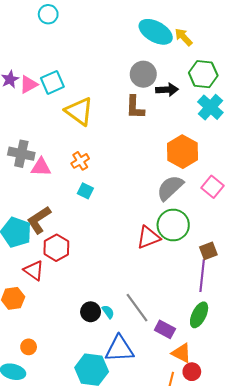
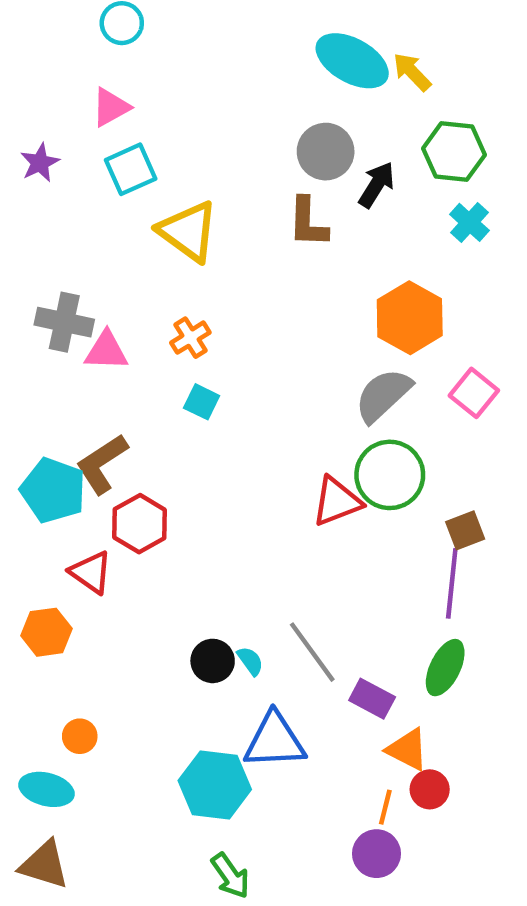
pink triangle: (29, 84) -> (111, 107), moved
black arrow: (167, 90) -> (376, 185), turned -55
cyan cross: (210, 107) -> (470, 222), size x0.7

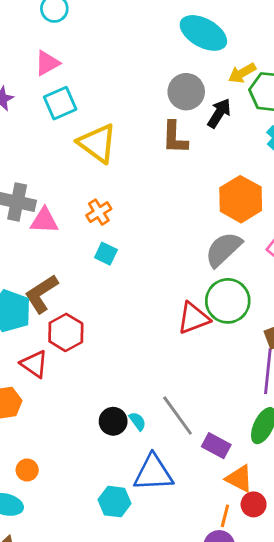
yellow arrow: (412, 72) -> (242, 73), moved, turned -76
cyan hexagon: (215, 785) -> (115, 502), size x0.7

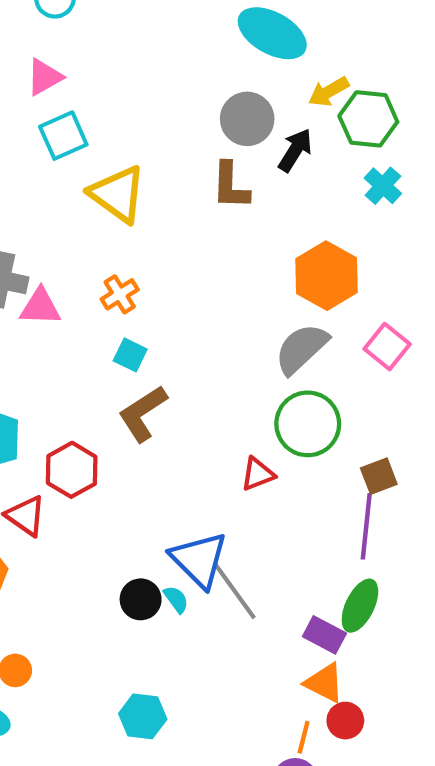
brown L-shape: (41, 294) -> (143, 413), moved
red triangle: (193, 318) -> (258, 474), moved, size x0.7
purple rectangle: (216, 446) -> (324, 635), moved
blue triangle: (153, 473) -> (199, 560), moved, turned 48

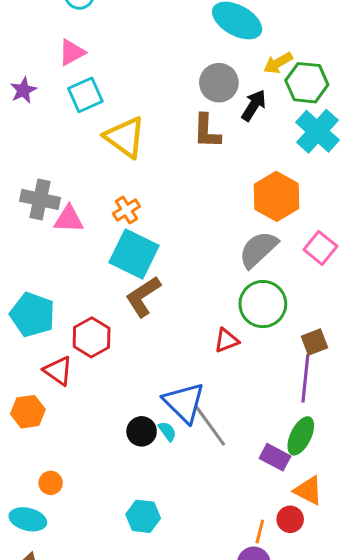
cyan cross: (383, 186) -> (317, 131), size x1.6
cyan square: (130, 355) -> (134, 254), size x2.0
orange triangle: (324, 683) -> (308, 490), moved

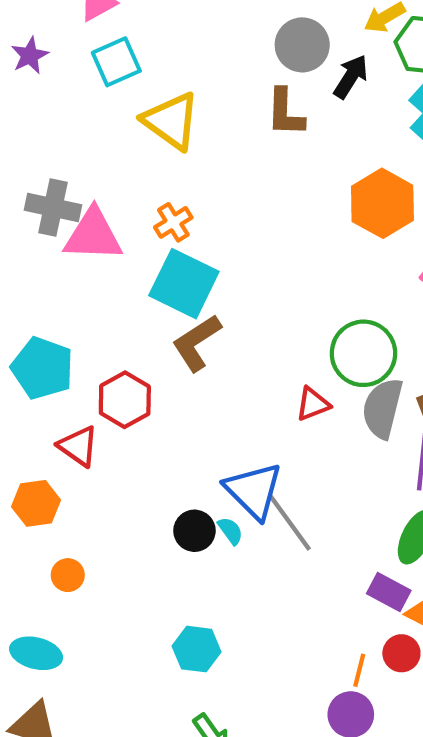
pink triangle: (69, 219) -> (93, 235), size x1.4
gray semicircle: (258, 249) -> (382, 408), moved, turned -33
purple rectangle: (275, 457) -> (389, 592), moved
orange circle: (51, 483) -> (68, 575), moved

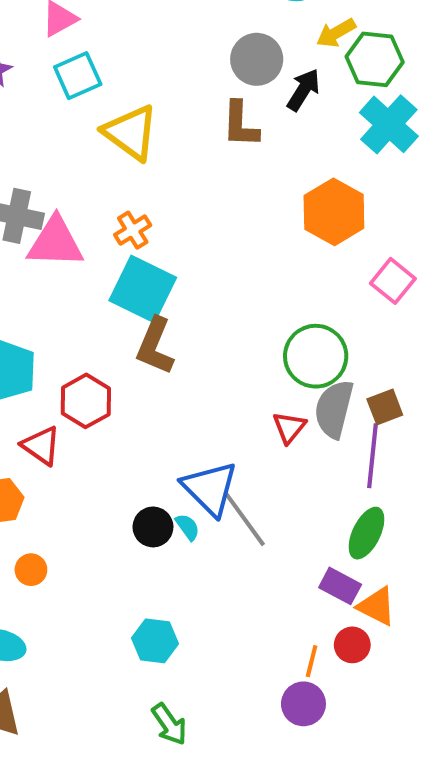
brown L-shape: (197, 343) -> (155, 346), turned -34
red triangle: (313, 404) -> (289, 427), moved, turned -30

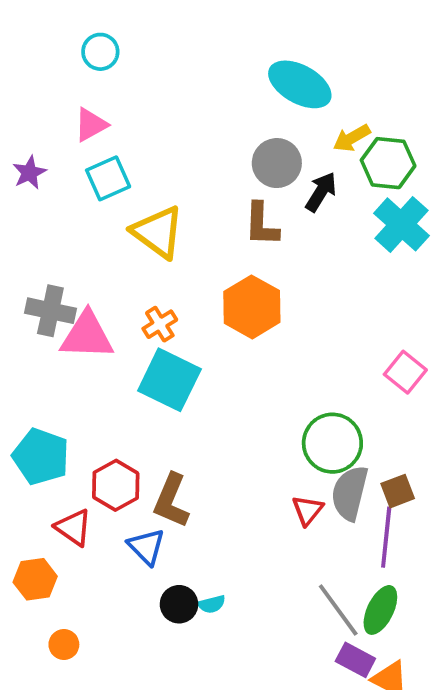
orange hexagon: (334, 212) -> (252, 307), moved
brown L-shape: (155, 346) -> (171, 501), moved
blue triangle: (210, 488) -> (146, 547), moved, size x0.7
gray line: (244, 519) -> (338, 610), moved
cyan semicircle: (188, 527) -> (212, 604), turned 112

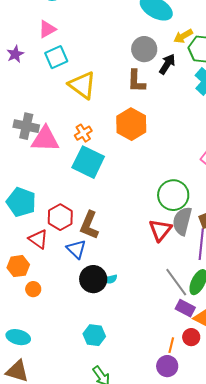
red triangle: (308, 510) -> (160, 230), size x1.4
black circle: (179, 604) -> (93, 279), size x1.4
orange circle: (64, 645) -> (33, 289), moved

